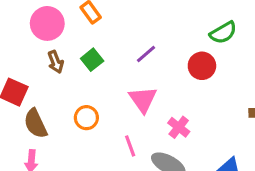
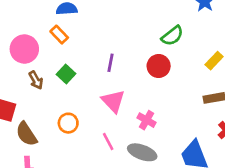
purple line: (146, 54) -> (110, 63), turned -30

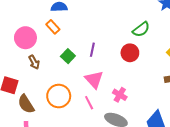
green square: (66, 74) -> (68, 56), moved
orange circle: (68, 123) -> (59, 96), size x1.5
pink line: (108, 141) -> (89, 103), moved

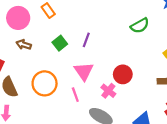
red circle: (130, 53) -> (123, 74), moved
brown arrow: (34, 62) -> (24, 45), turned 128

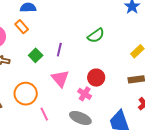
green semicircle: (140, 26) -> (96, 36), moved
pink line: (75, 95) -> (44, 114), moved

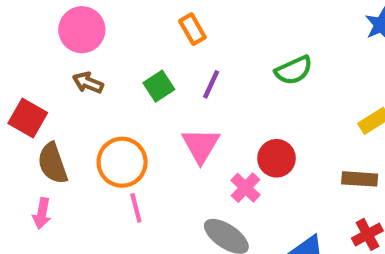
orange rectangle: (22, 27) -> (192, 29), moved
pink line: (44, 114) -> (136, 208), moved

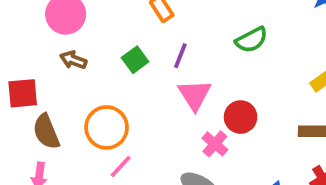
red square: (28, 118) -> (23, 93), turned -32
pink triangle: (201, 145) -> (195, 95), moved
pink line: (136, 208) -> (121, 167), turned 60

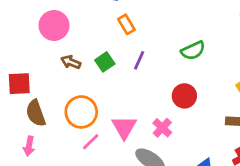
brown arrow: (73, 60) -> (71, 62), moved
pink triangle: (195, 95) -> (124, 127), moved
red circle: (241, 117) -> (184, 96), moved

